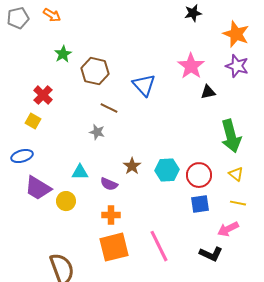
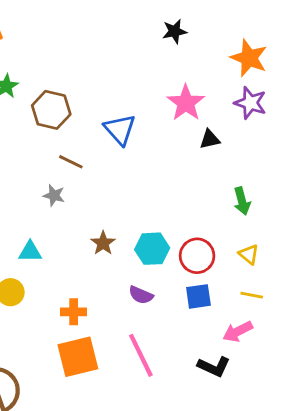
black star: (193, 13) -> (175, 31), moved
green arrow: (231, 136) -> (242, 201), size x0.6
purple semicircle: (109, 184) -> (141, 295), moved

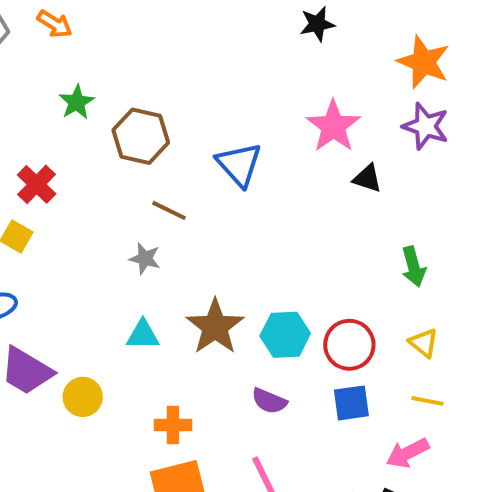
black triangle: (210, 139) -> (367, 178), turned 30
brown star: (103, 243) -> (215, 327), size x1.6
cyan triangle: (30, 252) -> (143, 335), moved

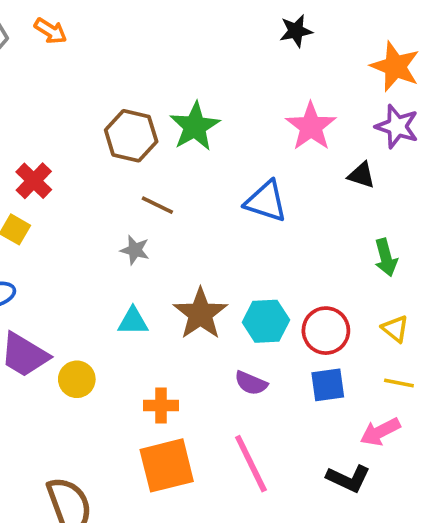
green star: (77, 102) -> (195, 126), moved, size x1.5
blue triangle: (239, 164) -> (266, 201), moved, turned -30
black triangle: (367, 178) -> (361, 175), moved

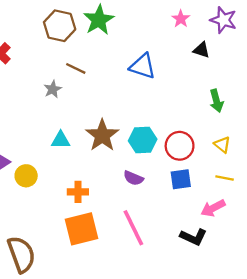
pink star: (311, 126) -> (181, 19), moved, size x0.6
gray star: (135, 250) -> (53, 89), moved, turned 30

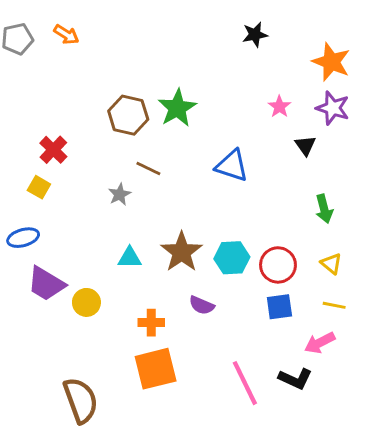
black triangle: (201, 50) -> (305, 145), turned 36
purple semicircle: (133, 178) -> (202, 305), moved
pink line: (133, 228) -> (245, 383), moved

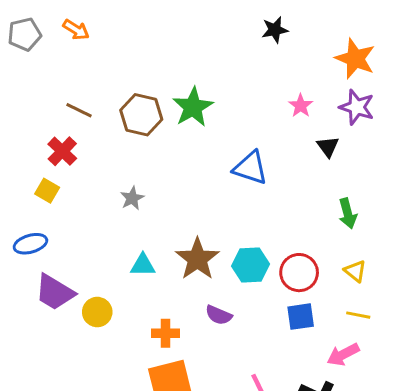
brown line: (148, 168) -> (79, 110), moved

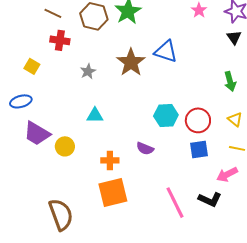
black triangle: (328, 147) -> (234, 37), moved
red cross: (62, 151) -> (60, 40), moved, turned -36
brown star: (197, 259) -> (131, 62), moved

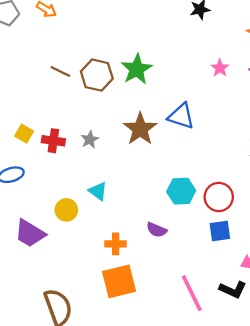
brown line: (53, 13) -> (60, 72), moved
red cross: (60, 40) -> (53, 141), moved
cyan triangle: (95, 115) -> (98, 191), turned 36
purple trapezoid: (37, 133) -> (30, 233), moved
yellow circle: (65, 146) -> (66, 210), moved

